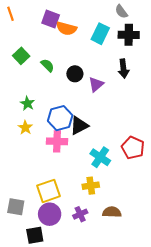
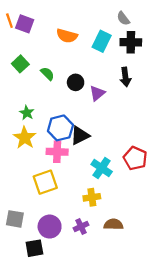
purple square: (51, 19) -> (25, 24), moved
yellow star: (25, 128) -> (25, 138), size x1.5
yellow square: (49, 191) -> (45, 182), moved

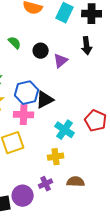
purple circle: (50, 227) -> (23, 196), moved

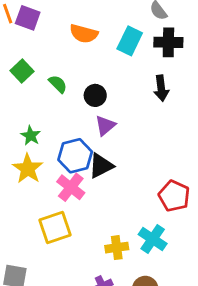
purple triangle: (61, 61) -> (105, 126), moved
pink cross: (24, 115) -> (71, 187), turned 36
cyan cross: (65, 130) -> (153, 239), moved

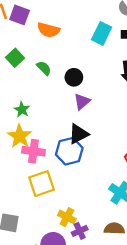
orange semicircle: (84, 34) -> (48, 30), moved
blue hexagon: (75, 156) -> (69, 151), moved
pink cross: (71, 187) -> (33, 151), moved, turned -30
yellow cross: (117, 248) -> (67, 217), moved, turned 36

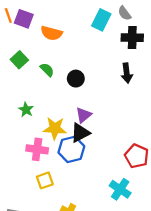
cyan rectangle: (102, 33) -> (101, 20), moved
purple triangle: (82, 102) -> (84, 115), moved
yellow star: (20, 136) -> (55, 128), moved, turned -30
yellow square: (42, 184) -> (45, 180), size x0.7

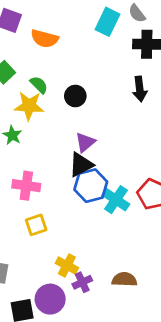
yellow star: (55, 128) -> (29, 106), moved
blue hexagon: (71, 149) -> (91, 186), moved
cyan cross: (120, 189) -> (116, 200), moved

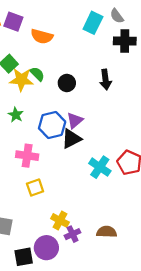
black arrow: (140, 89) -> (105, 80), moved
yellow star: (29, 106) -> (21, 80), moved
blue hexagon: (91, 186) -> (52, 125), moved

